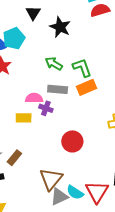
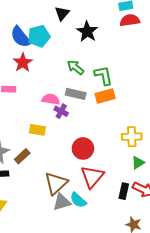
yellow rectangle: (24, 118) -> (37, 130), moved
red triangle: (97, 192) -> (92, 177), moved

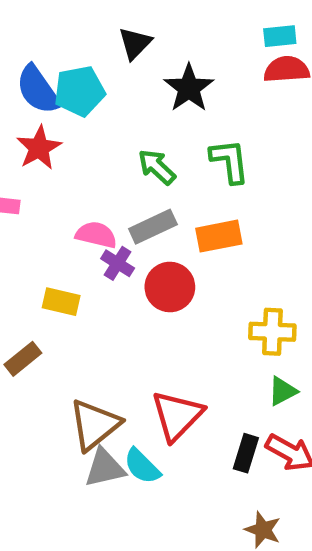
green L-shape: (103, 75) -> (230, 161), moved
gray rectangle: (76, 94) -> (153, 227), turned -42
red circle: (83, 148) -> (170, 287), moved

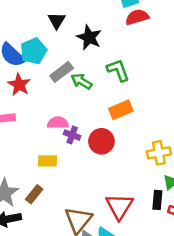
gray rectangle: (153, 227) -> (62, 72), moved
black rectangle: (246, 453) -> (157, 200), moved

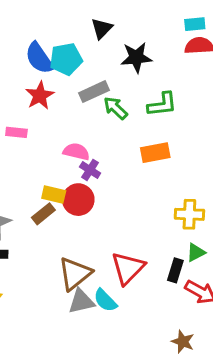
black star: (89, 37) -> (136, 57), turned 30
green L-shape: (118, 70) -> (162, 104), turned 90
red circle: (101, 141) -> (78, 200), moved
brown rectangle: (34, 194) -> (43, 214), moved

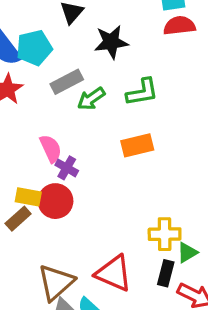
green arrow: (115, 108) -> (91, 99), turned -75
pink semicircle: (76, 152) -> (51, 149), turned 55
yellow cross: (189, 214) -> (165, 234), moved
red triangle: (128, 268) -> (114, 273), turned -48

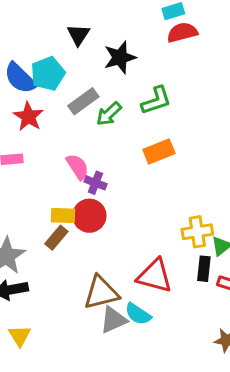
brown triangle: (56, 282) -> (101, 293), turned 36

